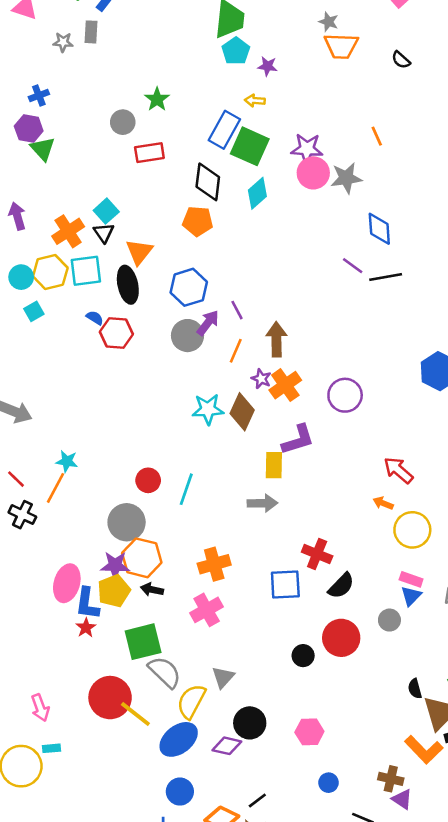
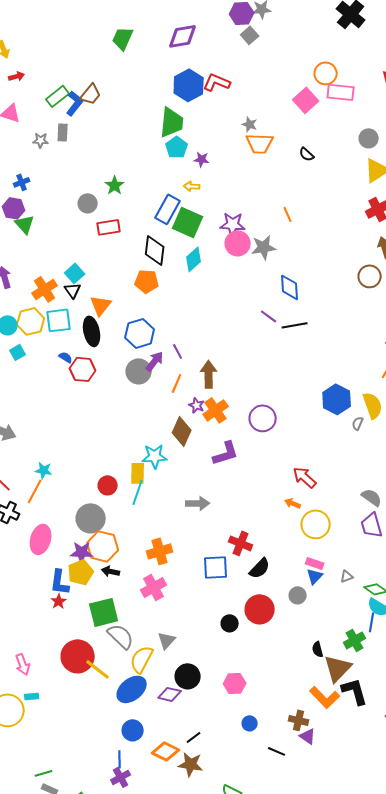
cyan star: (208, 409) -> (155, 456), moved
yellow rectangle: (274, 465) -> (138, 473), moved
pink ellipse: (67, 583) -> (41, 539), moved

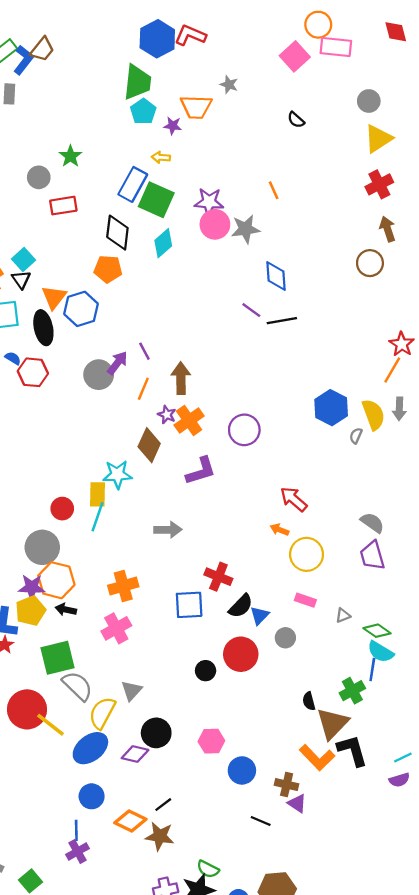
orange trapezoid: (260, 143) -> (196, 107), moved
blue hexagon: (140, 333) -> (81, 309), moved
blue triangle: (315, 576) -> (260, 615), moved
blue circle: (250, 723) -> (242, 770), moved, size x1.5

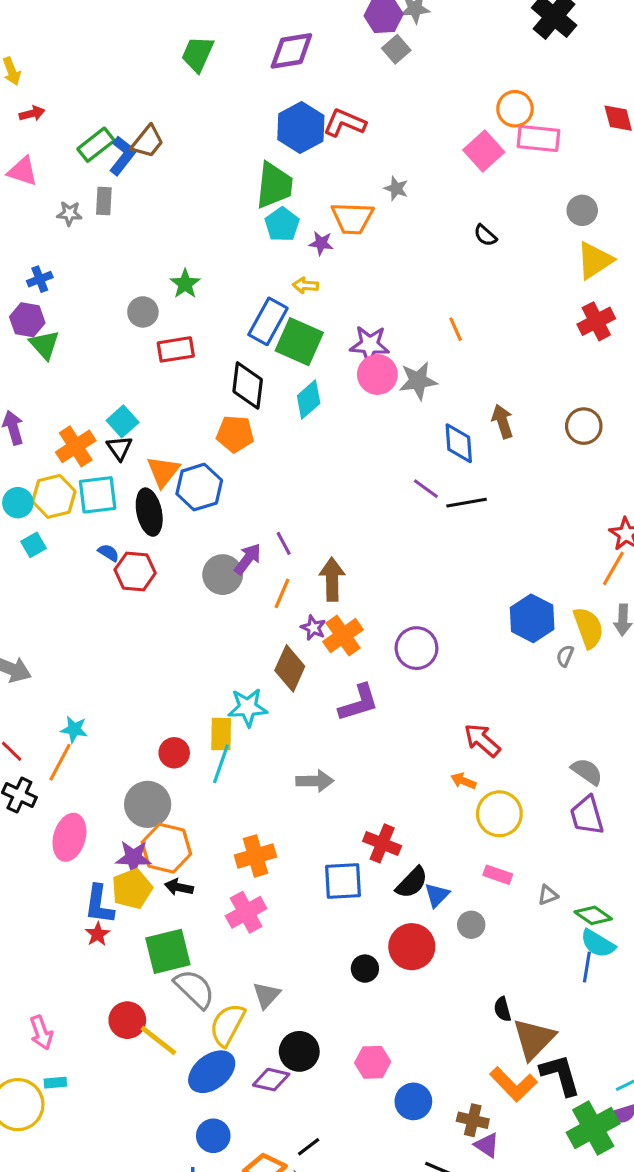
brown arrow: (388, 229) -> (502, 421), moved
green cross: (352, 691) -> (593, 1128), moved, size x1.5
red circle: (27, 709) -> (127, 1020), size x0.7

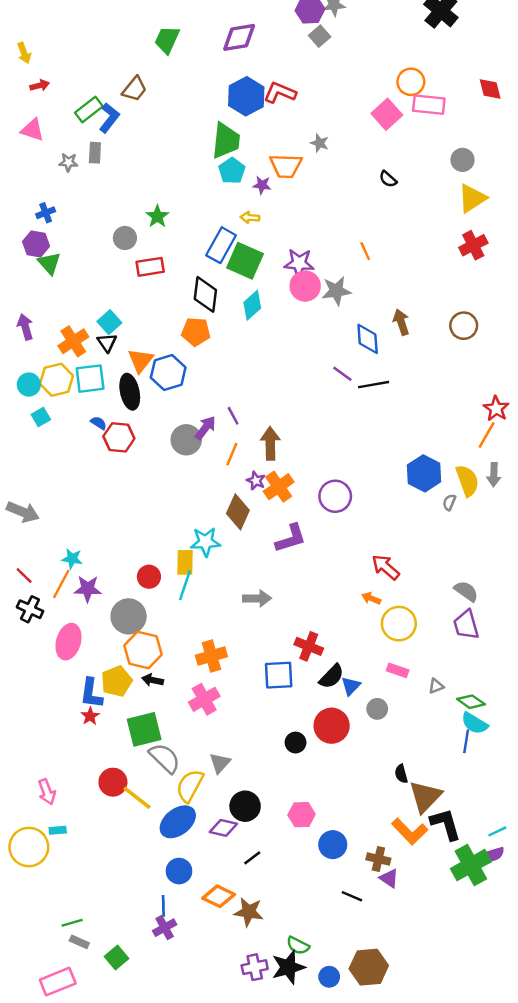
brown trapezoid: (148, 142) -> (135, 89), moved
purple star: (134, 858) -> (88, 589), moved
black line: (309, 1147) -> (252, 858), moved

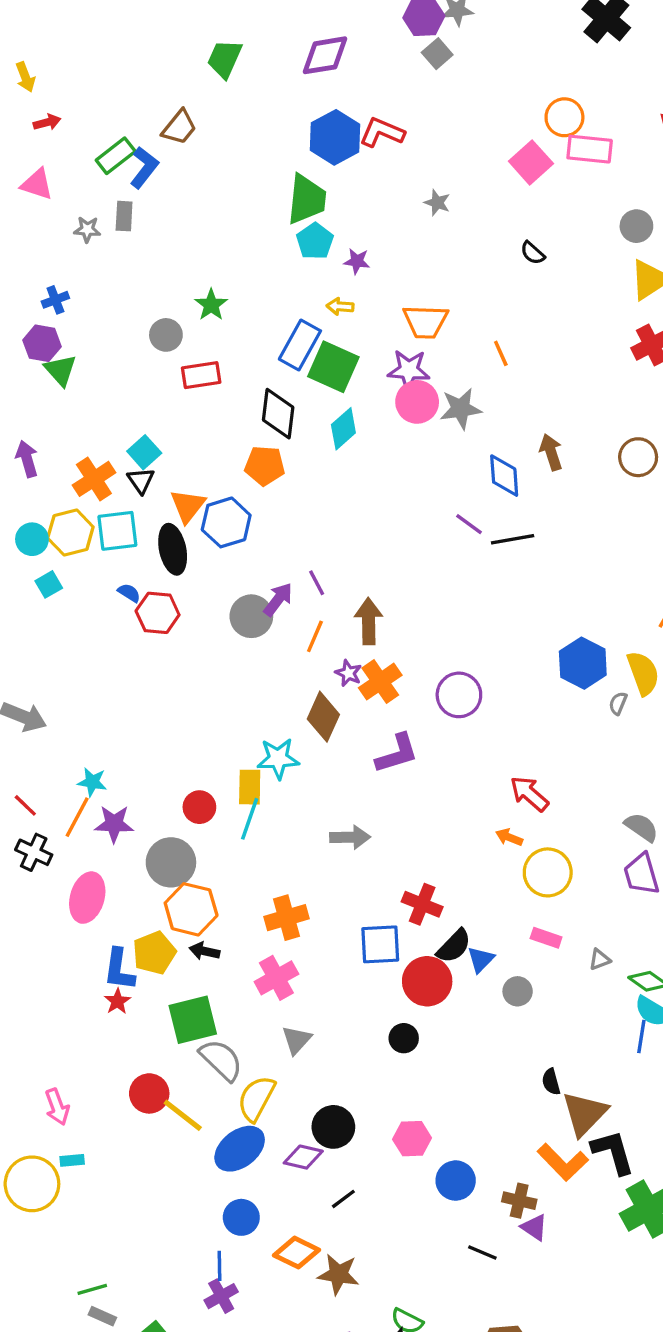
orange trapezoid: (286, 166) -> (425, 322), moved
red circle: (332, 726) -> (427, 981), moved
gray triangle: (220, 763) -> (297, 1040), moved

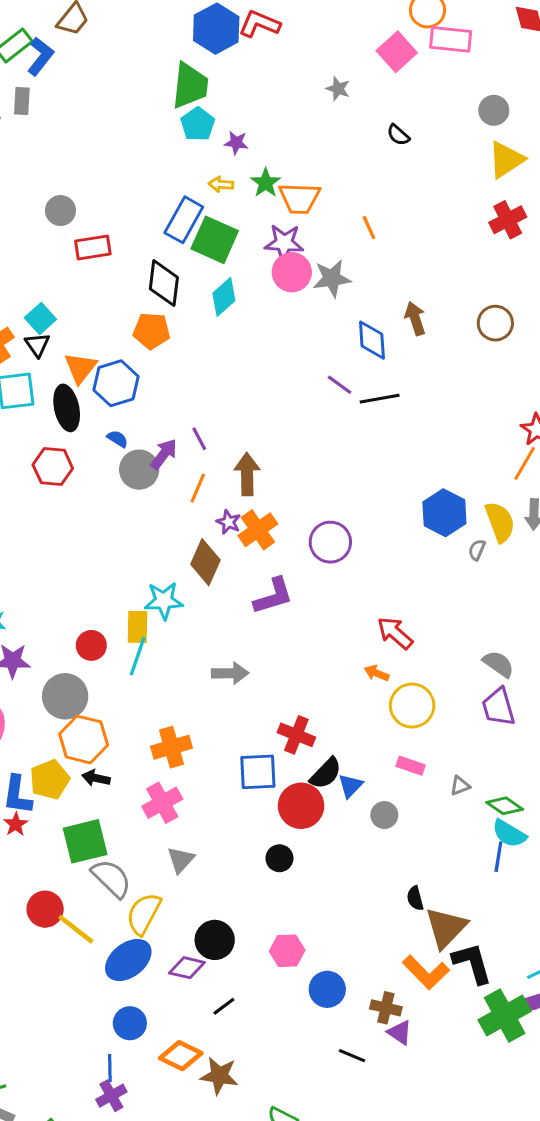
gray star: (437, 203) -> (338, 89), moved
green star: (211, 305) -> (266, 183), moved
blue semicircle: (129, 593) -> (118, 439), moved

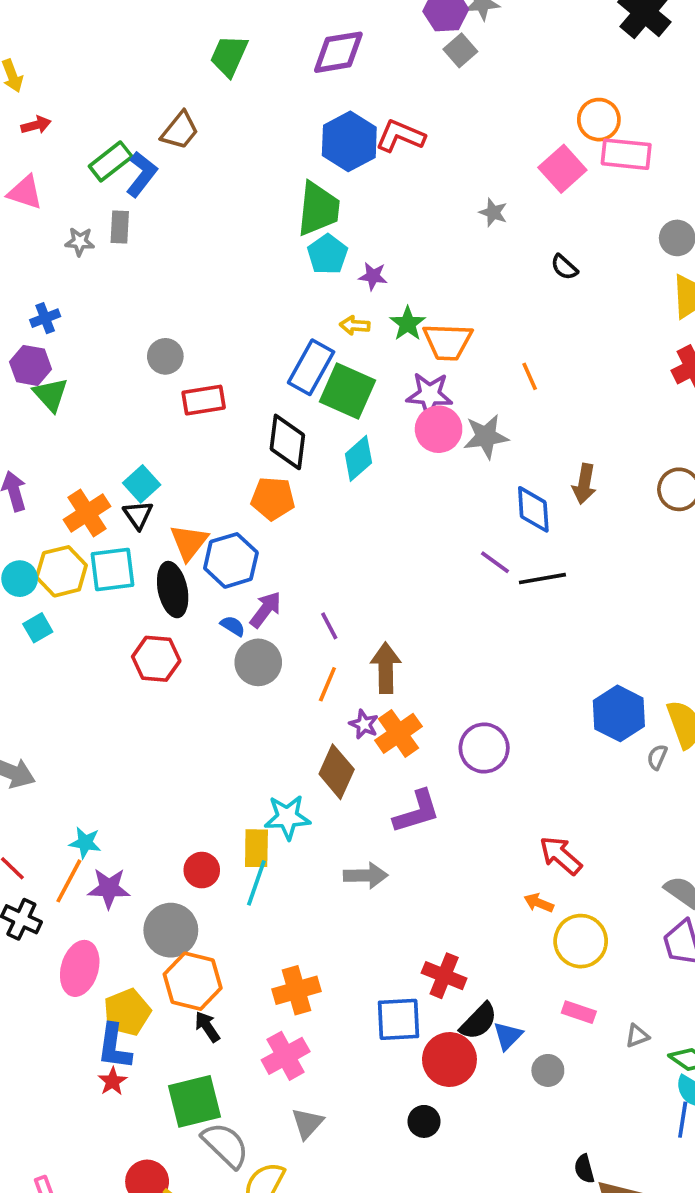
brown arrow: (415, 318) -> (584, 484), turned -152
purple arrow: (164, 454) -> (266, 610), moved
gray arrow: (230, 673) -> (366, 876), moved
black arrow: (96, 778) -> (207, 1027), turned 44
yellow pentagon: (50, 780) -> (127, 1012), moved

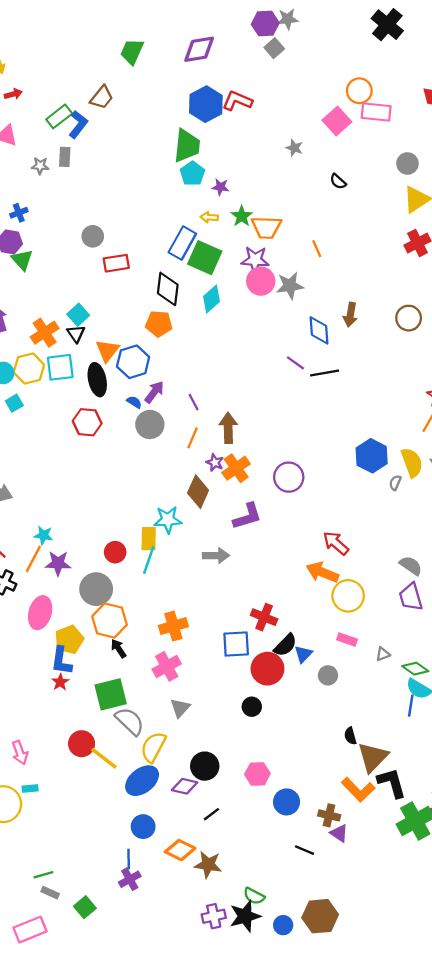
orange arrow: (539, 903) -> (322, 572), size x1.8

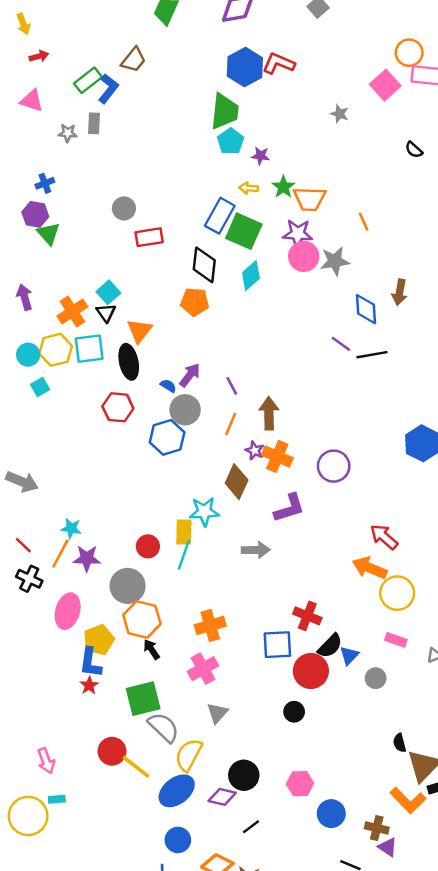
black semicircle: (338, 181) -> (414, 150), moved
blue hexagon: (133, 362) -> (167, 437), moved
orange cross: (236, 468) -> (277, 456), turned -32

